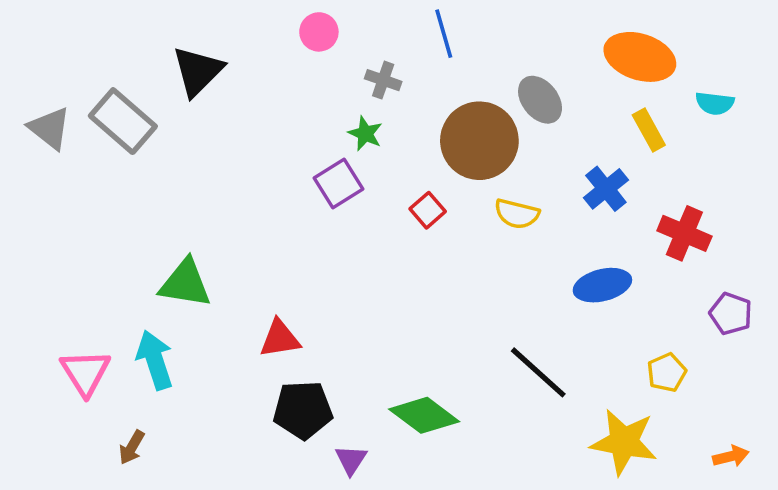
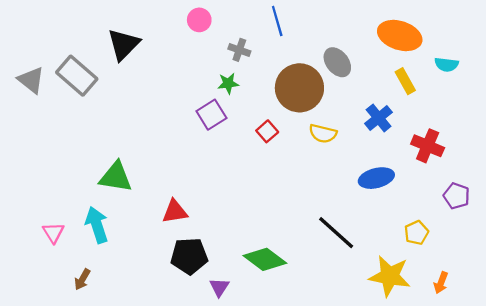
green star: (365, 134) -> (228, 83), turned -30
pink triangle: (85, 372) -> (53, 233), size x0.7
orange arrow: (731, 456) -> (441, 283), moved, turned 125

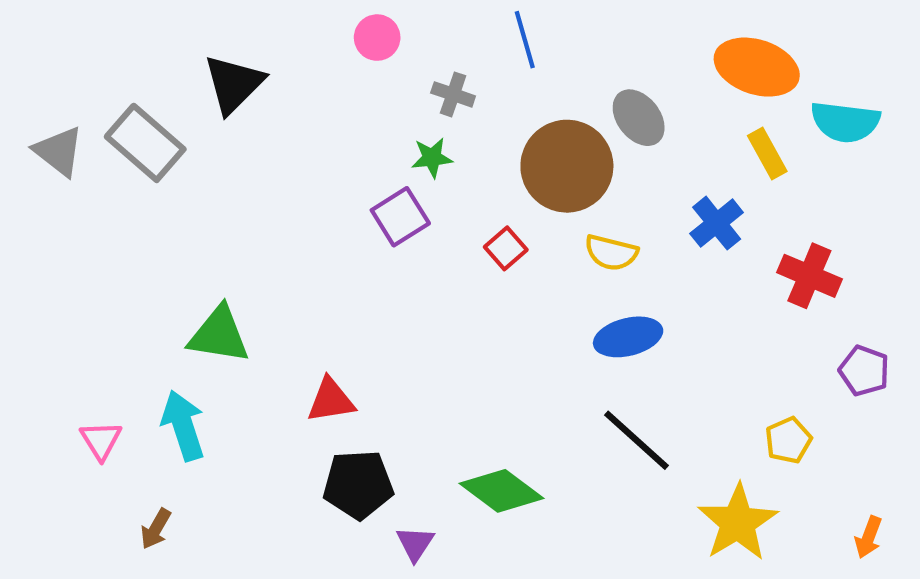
cyan semicircle: (446, 64) -> (845, 122), size x1.5
blue ellipse: (376, 178) -> (628, 337), moved
yellow star: (390, 276) -> (738, 523), turned 30
orange arrow: (441, 283) -> (868, 537), moved

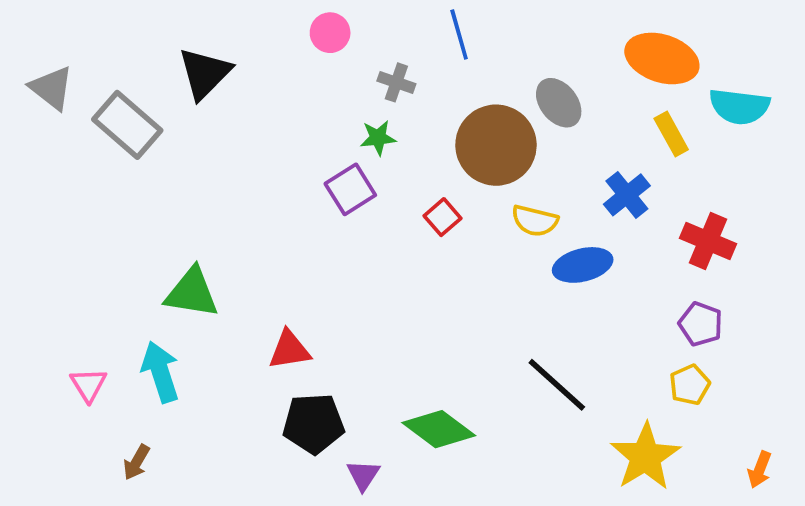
gray triangle: (59, 151) -> (52, 88), moved
blue ellipse: (628, 337) -> (583, 265), moved
purple pentagon: (864, 371) -> (701, 324), moved

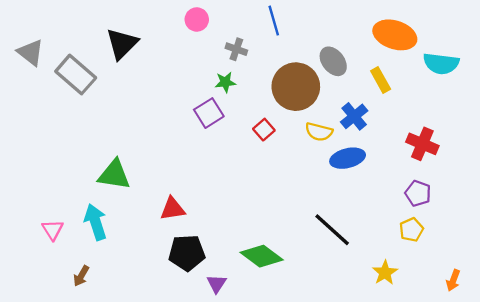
yellow rectangle: (671, 134) -> (381, 80), moved
blue cross: (627, 195) -> (354, 116), moved
yellow star: (645, 457) -> (385, 273), size x0.6

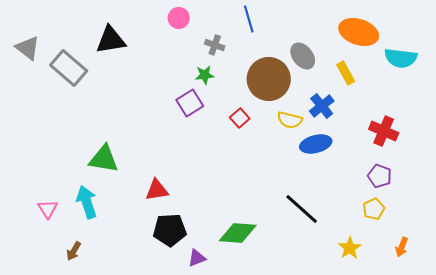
black triangle: (122, 44) -> (111, 40), turned 36
green diamond: (262, 256) -> (238, 233), turned -33
orange arrow: (453, 280) -> (402, 247), moved
purple triangle: (217, 284) -> (197, 258), turned 36

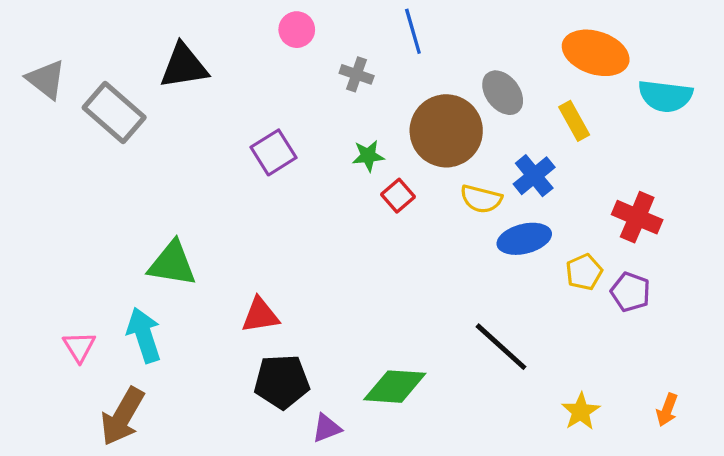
green star: (205, 75) -> (368, 156), moved
purple square: (190, 103) -> (273, 152), moved
yellow pentagon: (374, 209) -> (584, 272), moved
brown arrow: (74, 251) -> (122, 416), size x1.8

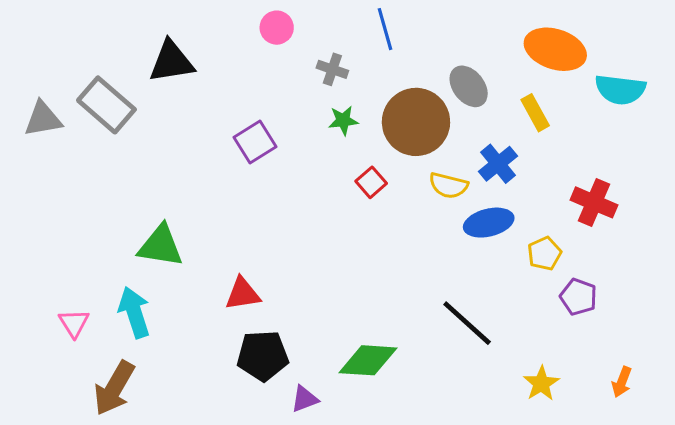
gray triangle: (46, 79) -> (43, 119), moved, turned -48
green star: (368, 156) -> (343, 120), moved
purple pentagon: (631, 292) -> (578, 297), moved

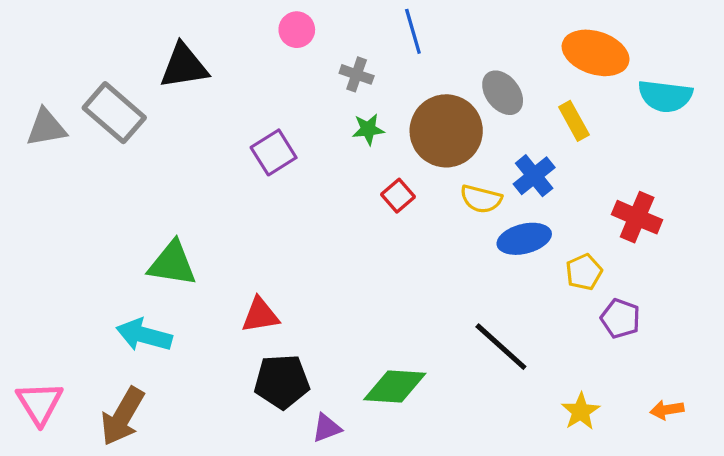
cyan arrow: (134, 312) -> (144, 335), turned -57
pink triangle: (74, 323) -> (40, 403), moved, size x1.4
orange arrow: (622, 382) -> (667, 410), turned 60

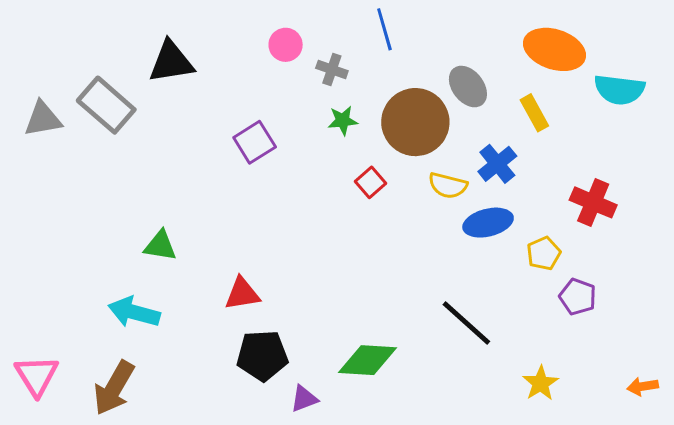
pink circle: (297, 30) -> (286, 45), moved
green triangle: (172, 264) -> (160, 246), size x0.7
orange arrow: (667, 410) -> (643, 386), moved

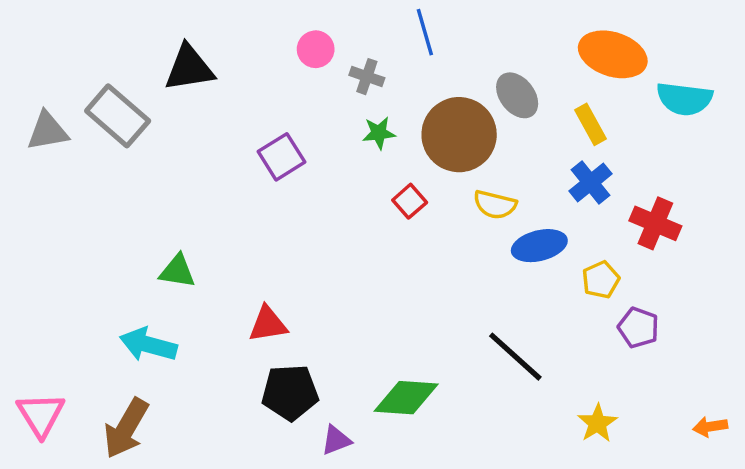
blue cross: (497, 164) -> (591, 182), moved

